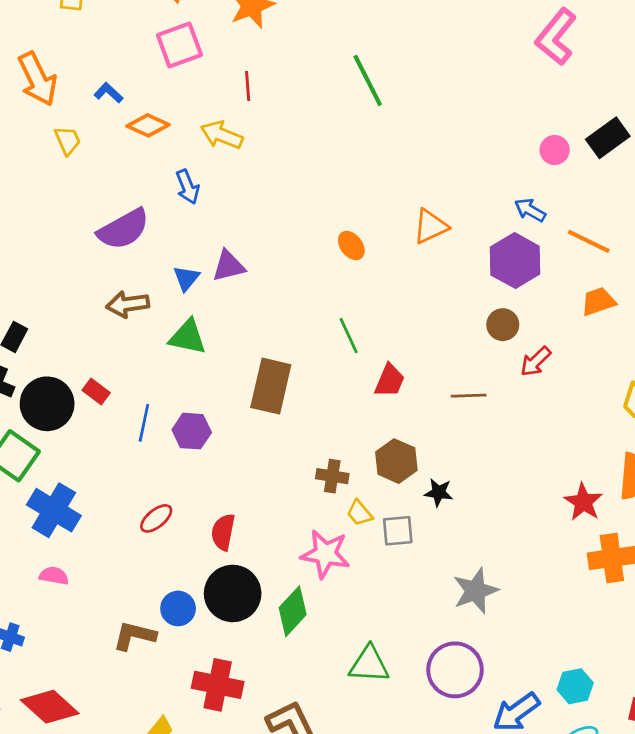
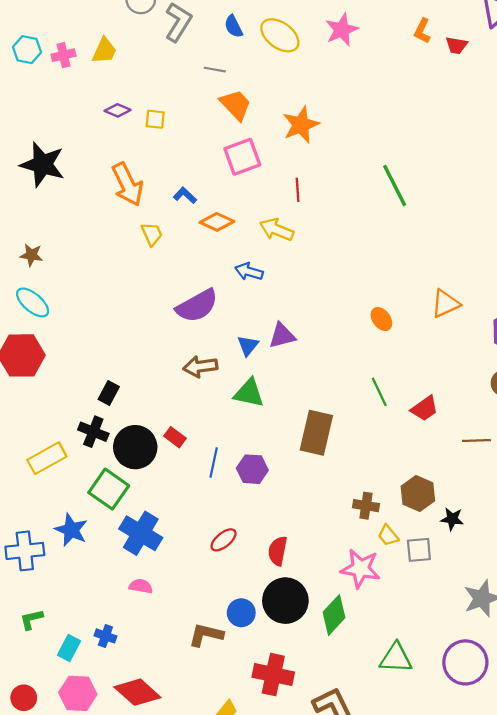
blue arrow: (188, 187) -> (249, 272), turned 128
red trapezoid: (390, 381) -> (425, 408), moved, turned 32

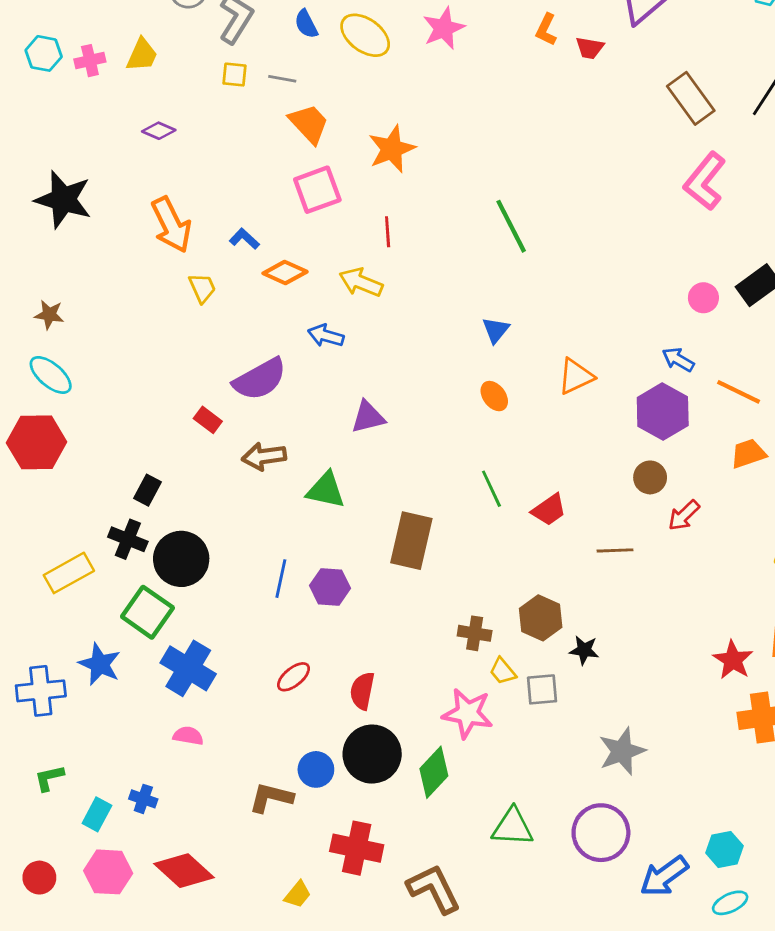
yellow square: (155, 119) -> (235, 75), moved
blue triangle: (248, 346) -> (496, 330), moved
red rectangle: (175, 437) -> (208, 420), moved

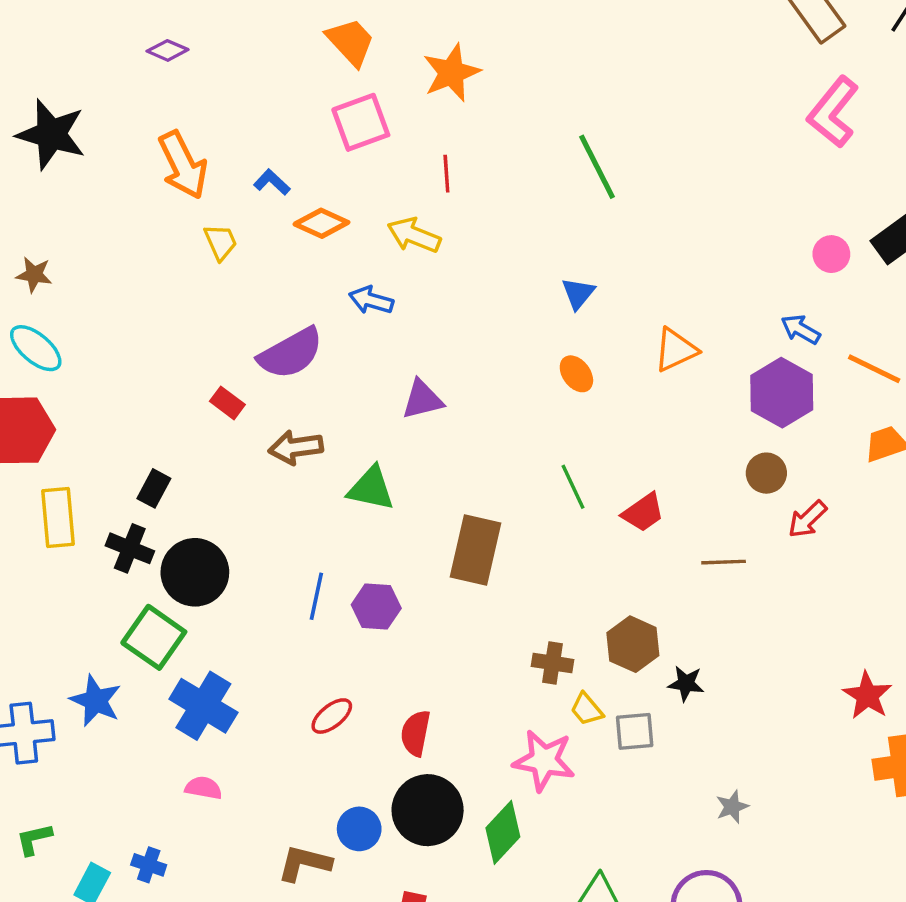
yellow rectangle: (69, 573) -> (58, 518), moved, turned -66
gray star: (622, 751) -> (732, 807), size x0.6

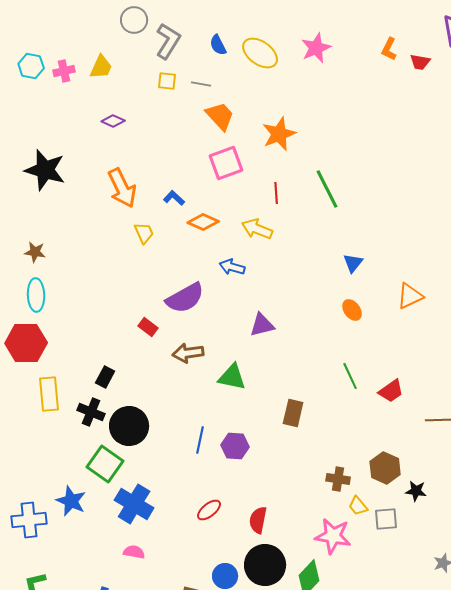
green line: (597, 167) -> (327, 189), moved
cyan ellipse: (36, 348) -> (36, 295), turned 48
brown rectangle: (475, 550) -> (293, 413), size x0.7

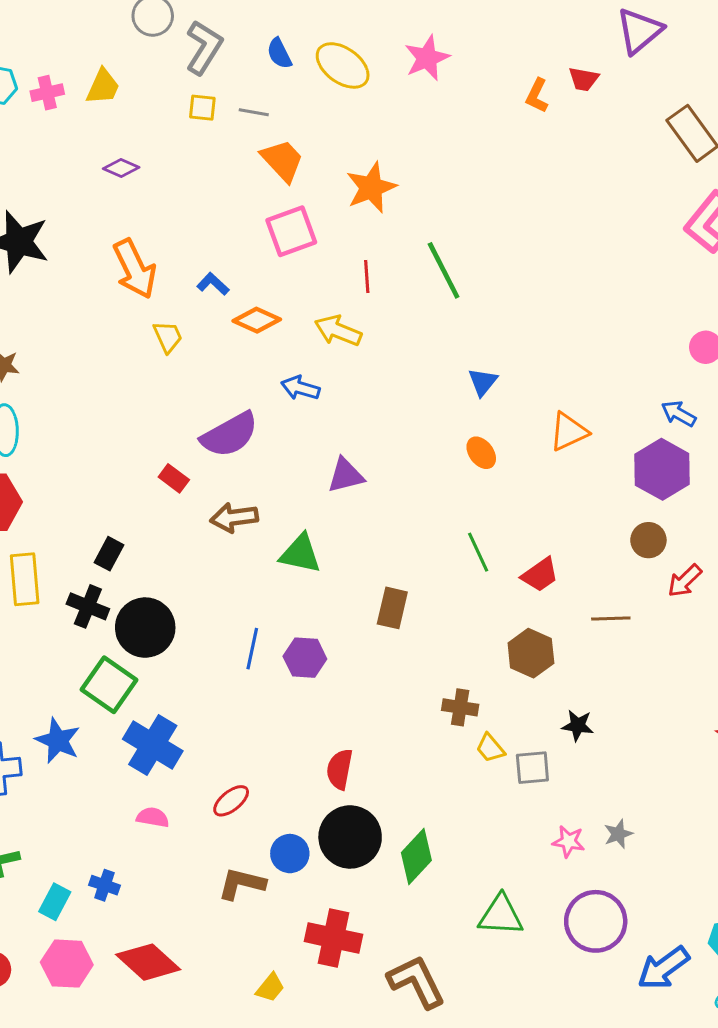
orange L-shape: (389, 49) -> (537, 96), moved
brown hexagon: (385, 468) -> (531, 653), moved
red ellipse: (209, 510) -> (231, 801), moved
pink star: (333, 536) -> (569, 841), moved, size x0.6

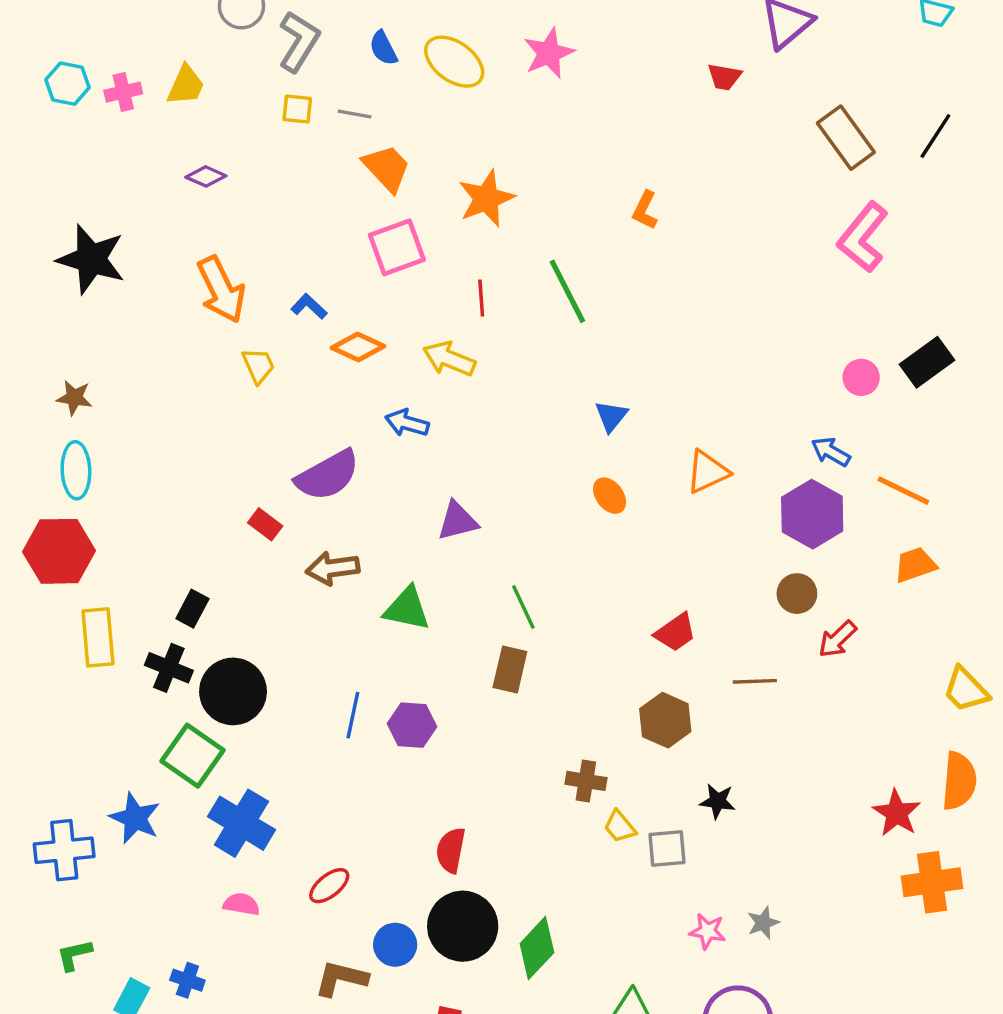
orange L-shape: (537, 96) -> (645, 210), moved
green line: (478, 552) -> (523, 607), moved

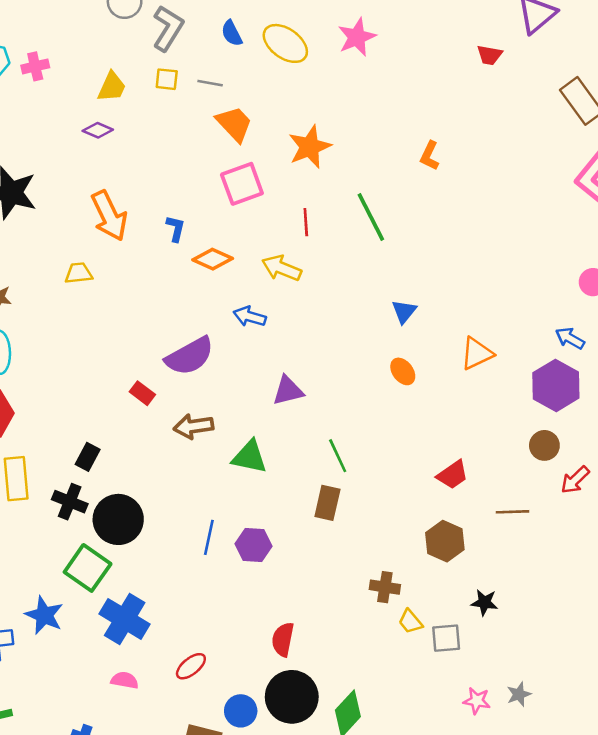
yellow trapezoid: (186, 85) -> (112, 87), moved
blue L-shape: (309, 306) -> (176, 229), turned 60
yellow trapezoid: (258, 366) -> (79, 273), moved, turned -72

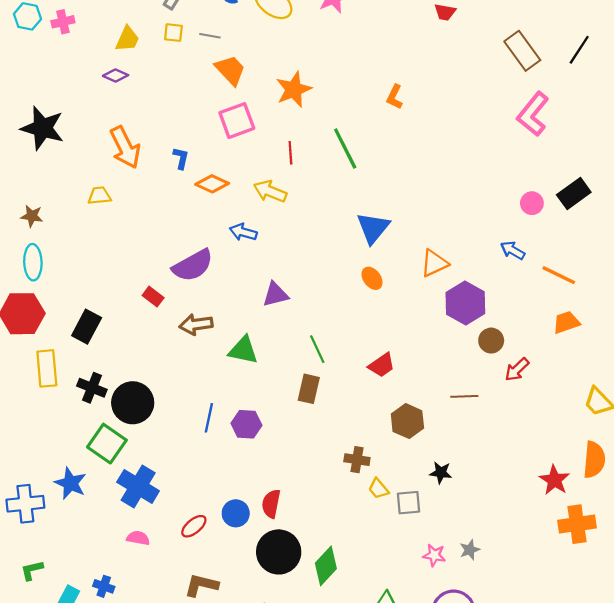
blue triangle: (404, 311) -> (373, 228), size x1.6
purple hexagon: (556, 385) -> (465, 303), moved
black rectangle: (88, 457) -> (87, 327), moved, size x1.4
red trapezoid: (453, 475) -> (382, 365), moved
blue circle: (241, 711) -> (236, 513), moved

